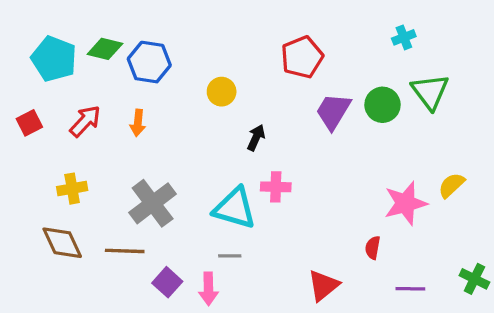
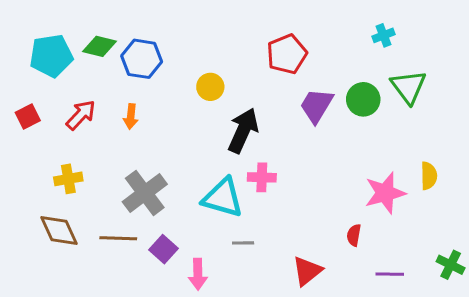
cyan pentagon: (54, 59) -> (51, 56), turned -30
black arrow: (256, 138) -> (243, 131), size x1.8
yellow semicircle: (451, 185) -> (429, 176), turned 132
gray line: (230, 256) -> (243, 243), moved
purple square: (167, 282) -> (164, 249), moved

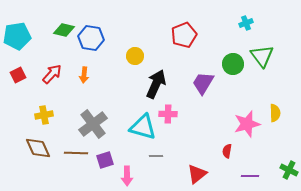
cyan pentagon: (51, 56) -> (17, 36), moved
purple trapezoid: (316, 106) -> (203, 83), moved
purple square: (164, 249) -> (105, 160), turned 30

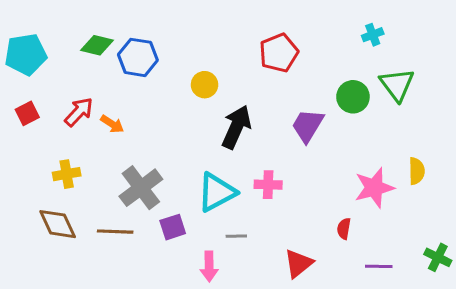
orange arrow: (84, 75) -> (112, 124), moved, turned -63
pink cross: (168, 114) -> (268, 185), moved
cyan triangle: (143, 127) -> (217, 192), turned -44
purple square: (105, 160) -> (173, 227), moved
pink arrow: (127, 176) -> (209, 266), moved

